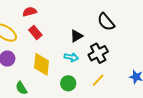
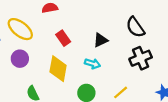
red rectangle: (35, 32) -> (63, 38), moved
black cross: (98, 53) -> (141, 58), moved

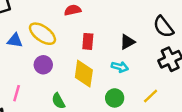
red rectangle: (63, 38) -> (88, 41), turned 42

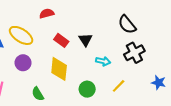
red rectangle: (88, 41) -> (61, 40), turned -56
black triangle: (127, 42) -> (85, 40), moved, turned -32
cyan arrow: (120, 67) -> (103, 61), moved

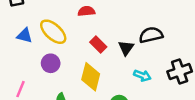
black semicircle: (127, 25) -> (151, 35), moved, turned 108

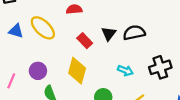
black triangle: (126, 48) -> (109, 34), moved
purple circle: (51, 63) -> (38, 71), moved

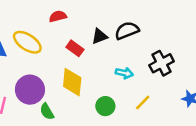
black triangle: (109, 34) -> (100, 36), turned 42
purple circle: (38, 71) -> (30, 90), size x1.5

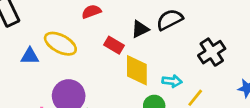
cyan arrow: (124, 73) -> (172, 81), moved
yellow diamond: (72, 82) -> (137, 70), moved

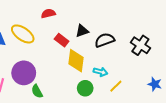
black semicircle: (170, 20) -> (105, 40), moved
black cross: (212, 52) -> (140, 45), moved, turned -30

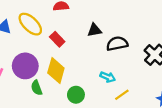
red rectangle: (62, 40) -> (57, 39), moved
yellow diamond: (76, 61) -> (56, 70), moved
green circle: (85, 88) -> (76, 95), moved

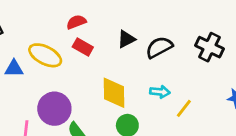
red rectangle: (57, 39) -> (83, 47), moved
yellow diamond: (56, 70) -> (114, 93), moved

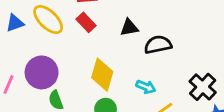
black cross: (210, 47) -> (203, 87), moved
blue triangle: (14, 68) -> (15, 23), turned -36

